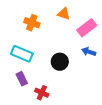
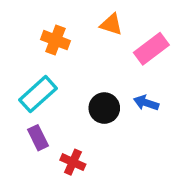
blue arrow: (89, 52) -> (146, 103), moved
cyan rectangle: (22, 54) -> (38, 94), turned -65

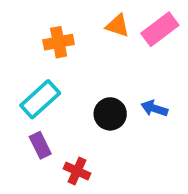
orange cross: (55, 40) -> (59, 42), turned -32
pink rectangle: (151, 49) -> (160, 29), moved

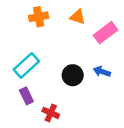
pink rectangle: (160, 29) -> (106, 33), moved
orange cross: (59, 42) -> (39, 17), moved

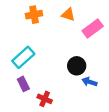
blue arrow: (102, 72) -> (89, 82), moved
black circle: (73, 75) -> (77, 66), moved

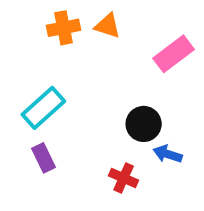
orange triangle: (68, 15) -> (108, 26), moved
red cross: (45, 99) -> (124, 178), moved

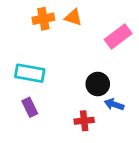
cyan rectangle: (43, 108) -> (30, 73), turned 52
red cross: (124, 178) -> (84, 121), turned -30

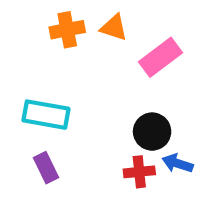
pink rectangle: (118, 36) -> (161, 57), moved
red cross: (84, 121) -> (139, 172), moved

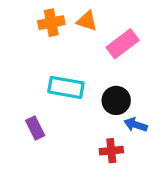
cyan rectangle: (46, 115) -> (66, 87), moved
red cross: (139, 172) -> (111, 151), moved

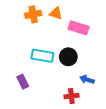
pink rectangle: (123, 44) -> (79, 28), turned 54
black circle: (116, 100) -> (68, 57), moved

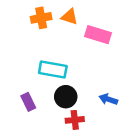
black circle: (68, 57) -> (66, 97), moved
red cross: (71, 96) -> (75, 120), moved

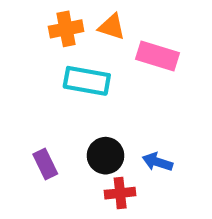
cyan rectangle: (53, 70) -> (87, 81), moved
blue arrow: (108, 99) -> (157, 162), moved

